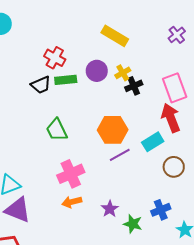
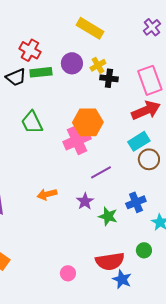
black cross: (134, 86) -> (109, 78), turned 30
red arrow: (171, 118) -> (146, 110), turned 88
cyan rectangle: (153, 142) -> (139, 141), moved
purple line: (120, 155) -> (101, 172), moved
pink cross: (71, 174) -> (77, 140), moved

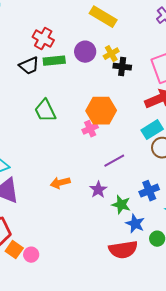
pink cross: (77, 140) -> (90, 129), size x0.6
pink circle: (68, 273) -> (31, 255), moved
blue star: (122, 279) -> (135, 224), moved

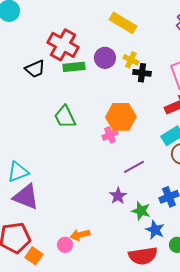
red cross: (43, 39) -> (63, 45), size x1.4
yellow cross: (111, 54) -> (131, 60), turned -35
black trapezoid: (29, 66) -> (35, 69), moved
orange arrow: (60, 183) -> (80, 235), moved
pink circle: (31, 255) -> (65, 245), moved

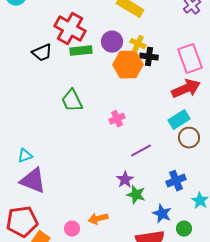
orange hexagon: (121, 117) -> (128, 65), moved
cyan triangle: (18, 172) -> (25, 156), size x0.7
green star: (141, 211) -> (136, 195), moved
orange arrow: (80, 235) -> (98, 219), moved

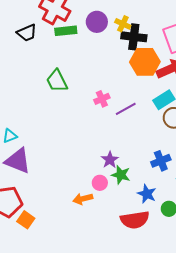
black cross: (149, 57) -> (134, 37), size x1.4
orange hexagon: (128, 65) -> (145, 62), moved
purple line: (141, 151) -> (126, 109), moved
pink circle: (72, 229) -> (100, 183), moved

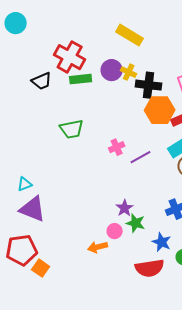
yellow cross: (123, 24) -> (129, 72), moved
green trapezoid: (57, 81) -> (72, 129), turned -75

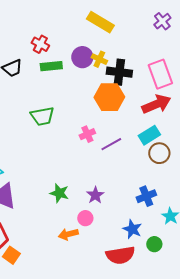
red cross: (70, 57) -> (40, 44), size x0.6
orange hexagon: (160, 110) -> (109, 97), moved
green star: (136, 223) -> (59, 193), moved

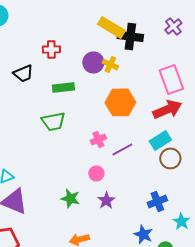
red cross: (40, 44) -> (51, 49), turned -30
green rectangle: (51, 66) -> (63, 87), moved
black cross: (119, 72) -> (130, 36), moved
pink circle: (85, 218) -> (96, 173), moved

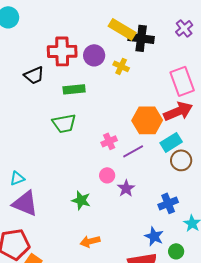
red cross: (51, 49) -> (62, 51), size x1.6
purple circle: (93, 62) -> (94, 55), moved
orange hexagon: (120, 102) -> (147, 120), moved
purple star: (106, 200) -> (126, 188), moved

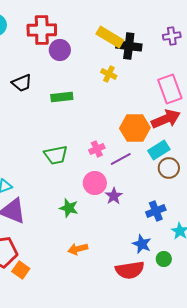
purple cross: (184, 28) -> (172, 36), turned 30
red cross: (62, 51) -> (42, 30), moved
purple circle: (94, 55) -> (60, 50), moved
green trapezoid: (64, 123) -> (56, 155), moved
pink circle: (107, 175) -> (95, 183), size x1.5

